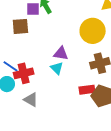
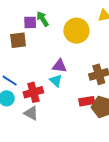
yellow circle: (93, 31) -> (76, 31), moved
red cross: (24, 73) -> (33, 92), moved

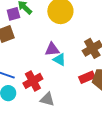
cyan triangle: (56, 81) -> (59, 60), moved
gray triangle: (31, 113) -> (47, 99), moved

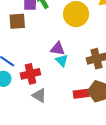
red rectangle: (87, 77) -> (81, 94), moved

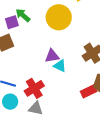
gray triangle: (39, 95) -> (36, 108), moved

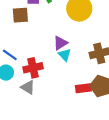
purple triangle: (52, 56) -> (60, 43), turned -42

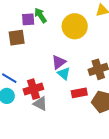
gray triangle: (28, 87) -> (40, 104), moved
red rectangle: (83, 88) -> (79, 93), moved

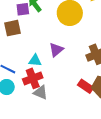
cyan triangle: (64, 74) -> (35, 60), moved, turned -32
red rectangle: (79, 93) -> (86, 86), moved, turned 49

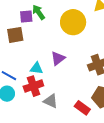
red rectangle: (86, 86) -> (82, 108), moved
gray triangle: (41, 93) -> (51, 101), moved

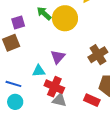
green arrow: (39, 12) -> (44, 13), moved
red cross: (33, 86) -> (54, 87), moved, turned -36

